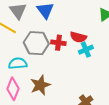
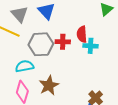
red semicircle: (78, 37) -> (82, 34), turned 77
cyan cross: (86, 50) -> (91, 46), turned 32

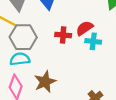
red semicircle: (82, 34) -> (84, 28), turned 56
gray hexagon: (41, 44) -> (23, 37), moved

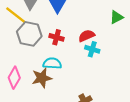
red cross: (63, 35) -> (57, 37), moved
cyan semicircle: (20, 59) -> (52, 63), moved

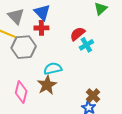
red cross: (57, 37) -> (41, 28), moved
cyan cross: (92, 49) -> (86, 45), turned -32

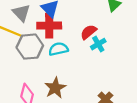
red cross: (41, 28) -> (49, 26), size x1.5
cyan semicircle: (53, 69) -> (58, 49), moved

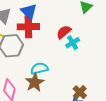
cyan semicircle: (58, 49) -> (39, 68), moved

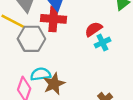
cyan semicircle: (39, 68) -> (41, 74), moved

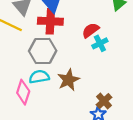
gray hexagon: (31, 39) -> (43, 51), moved
brown star: (54, 84) -> (68, 80), moved

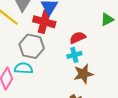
cyan cross: (100, 43) -> (74, 55), moved
brown star: (68, 80) -> (83, 74), moved

